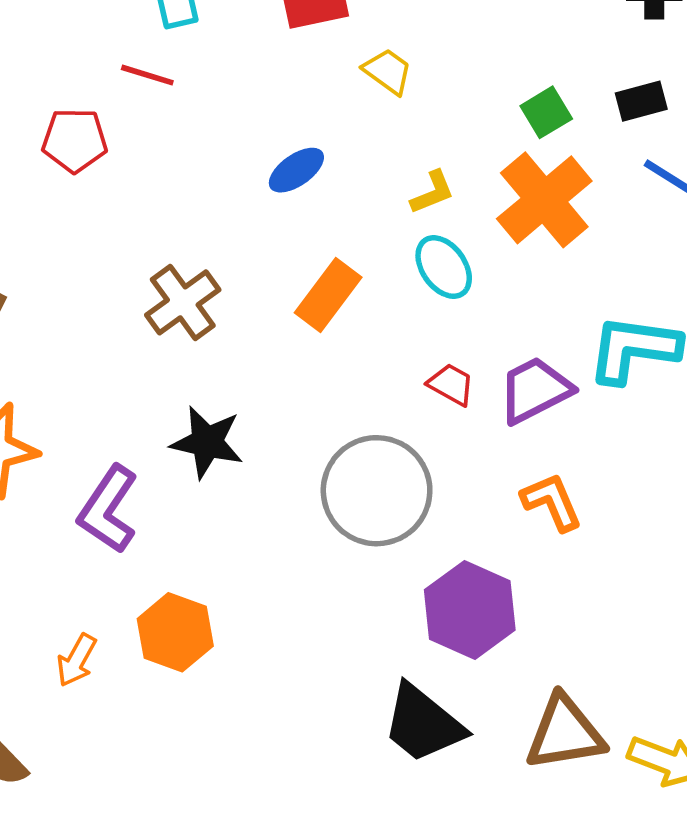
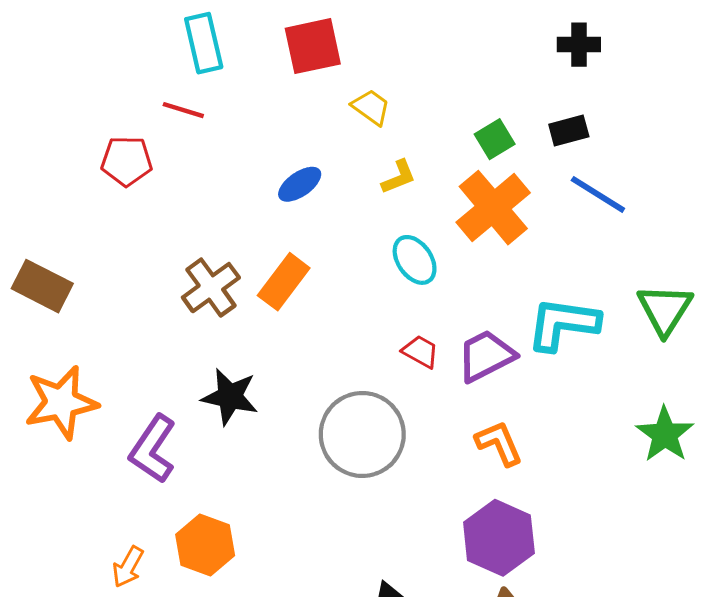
yellow L-shape: (432, 192) -> (399, 177), moved
orange rectangle: (328, 295) -> (284, 282), moved
purple hexagon: (470, 610) -> (499, 538), moved

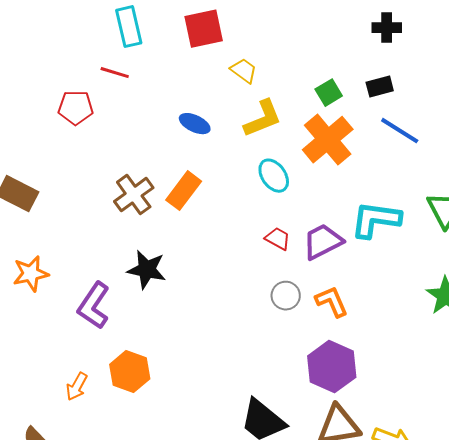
yellow L-shape: (399, 177) -> (263, 119), size x1.6
blue ellipse: (300, 184) -> (195, 124), turned 60
orange star: (61, 402) -> (31, 274), size x0.7
gray circle: (362, 434) -> (286, 296), moved, size x0.5

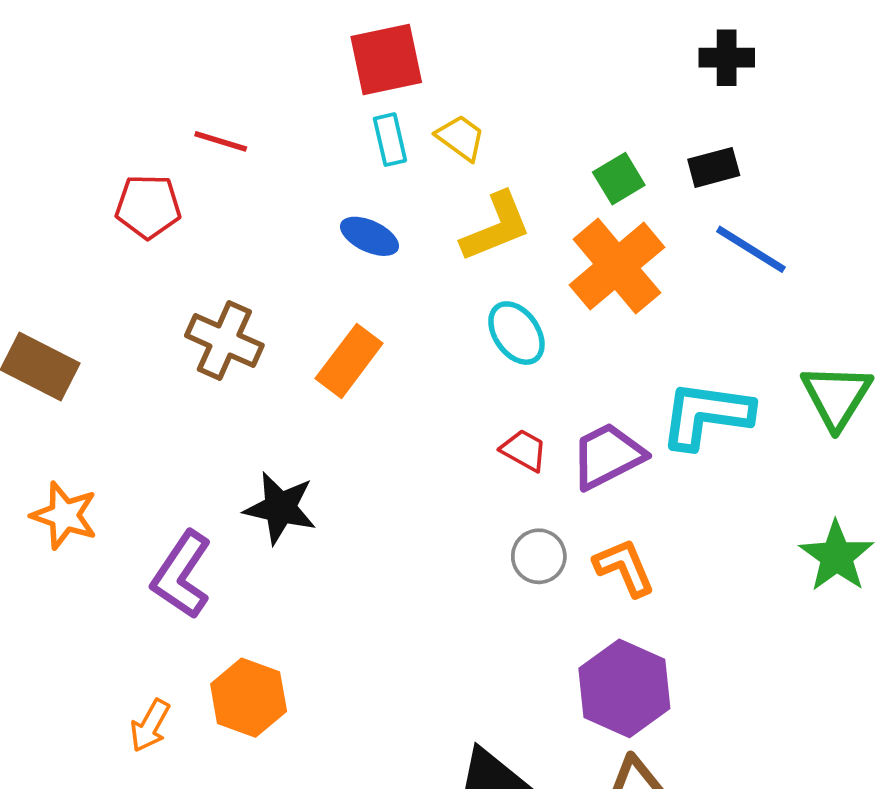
cyan rectangle: (129, 27) -> (390, 140), moved, size x0.7
brown cross: (134, 195) -> (224, 340), moved, turned -30
orange star: (31, 274) -> (64, 515), turned 30

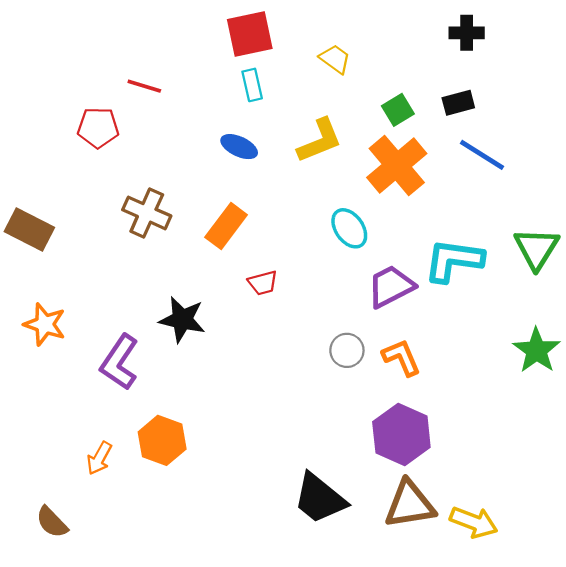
yellow trapezoid: (461, 138) -> (335, 59), moved
cyan ellipse: (516, 333) -> (349, 228), moved
red trapezoid: (524, 450) -> (263, 283), moved, turned 136

